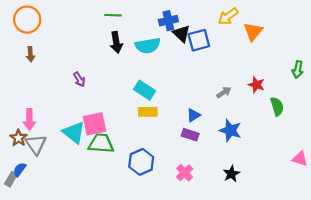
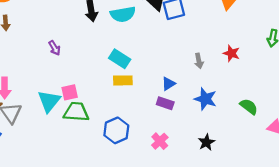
gray arrow: (224, 92) -> (199, 61), turned 112
green semicircle: (277, 106) -> (249, 107), moved, turned -36
pink square: (95, 124) -> (70, 92), size x0.7
cyan triangle: (74, 133) -> (49, 101), turned 30

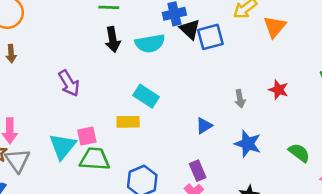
purple arrow: (54, 48) -> (69, 83), size x1.5
yellow rectangle: (123, 80) -> (128, 122), moved
purple rectangle: (165, 103) -> (198, 171), moved, turned 49

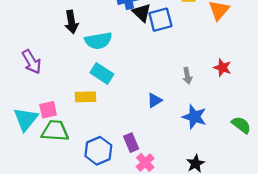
cyan semicircle: (150, 43) -> (98, 41), moved
purple rectangle: (198, 171) -> (131, 143), moved

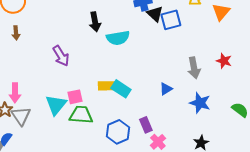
cyan rectangle: (102, 73) -> (121, 89), moved
gray arrow: (187, 76) -> (194, 68), size x1.5

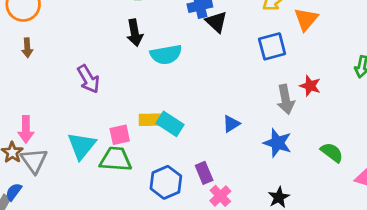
blue square: (171, 20) -> (272, 46), moved
gray arrow: (194, 68) -> (286, 99), moved
pink square: (75, 97) -> (120, 135), moved

